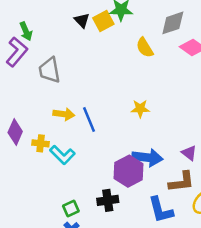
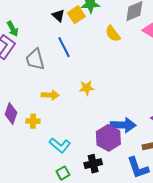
yellow star: (140, 109) -> (87, 88), moved
blue line: (89, 119) -> (64, 47), moved
cyan L-shape: (62, 155) -> (60, 145), moved

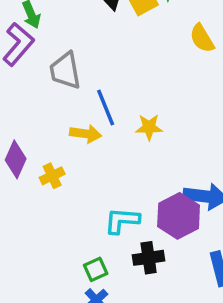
blue line: (64, 47) -> (106, 108), moved
yellow cross: (33, 121) -> (52, 176), turned -32
cyan L-shape: (60, 145) -> (122, 221), moved, turned 140

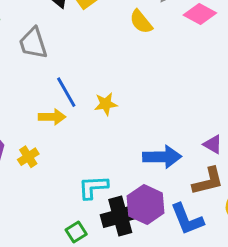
gray trapezoid: (65, 71) -> (33, 43), moved
purple hexagon: (179, 216) -> (146, 205), moved
black cross: (149, 258) -> (120, 216), size x1.4

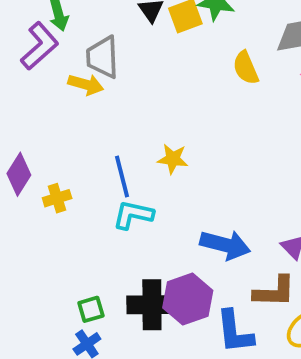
blue line: (66, 92) -> (122, 176), moved
yellow arrow: (52, 117) -> (86, 84), moved
cyan L-shape: (93, 187) -> (133, 215), moved

